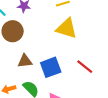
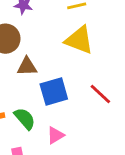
brown triangle: (25, 61) -> (27, 67), moved

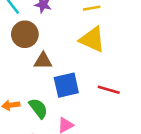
red line: (100, 94) -> (109, 90), turned -30

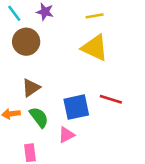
brown triangle: (43, 61) -> (31, 88), moved, turned -36
blue square: (66, 85) -> (76, 107), moved

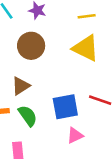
brown circle: (26, 42) -> (31, 46), moved
pink triangle: (66, 135) -> (75, 135), moved

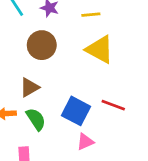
yellow line: (87, 16) -> (91, 15), moved
blue square: (65, 107) -> (76, 111), turned 36

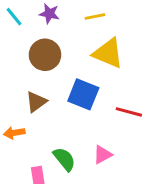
blue square: (76, 111) -> (83, 94), moved
green semicircle: (36, 119) -> (64, 159), moved

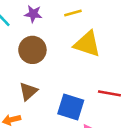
blue square: (83, 94) -> (71, 107), moved

